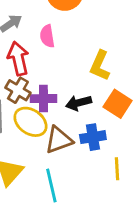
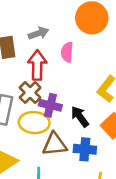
black arrow: (79, 103) -> (80, 117), turned 55
yellow ellipse: (30, 122) -> (34, 123), turned -44

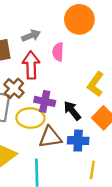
brown cross: (30, 93) -> (14, 88), moved

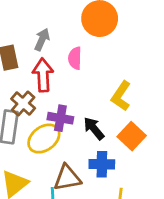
gray arrow: (31, 36) -> (42, 40), turned -42
yellow ellipse: (30, 118) -> (44, 139), turned -36
brown triangle: (50, 137) -> (67, 178), moved

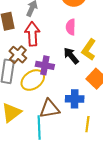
pink semicircle: (75, 58) -> (71, 27), moved
black arrow: (94, 128) -> (71, 56), moved

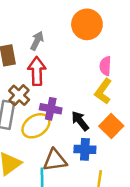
pink semicircle: (71, 27) -> (105, 66), moved
black arrow: (71, 56) -> (80, 121), moved

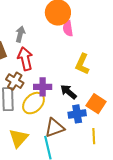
pink semicircle: (105, 66) -> (68, 28), moved
orange square: (111, 126) -> (96, 104), moved

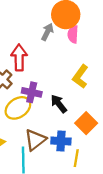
gray arrow: (20, 34) -> (47, 32), moved
blue cross: (77, 114) -> (61, 141), moved
brown triangle: (55, 128) -> (35, 140), turned -30

